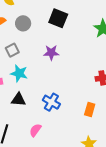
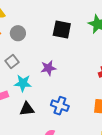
black square: (58, 18) -> (62, 29), moved
purple star: (51, 53) -> (48, 68), moved

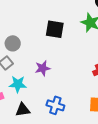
gray circle: (18, 33) -> (13, 43), moved

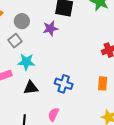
purple star: (43, 68) -> (50, 28), moved

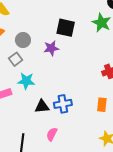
blue cross: (64, 84) -> (63, 104), turned -30
black triangle: (31, 88) -> (42, 106), moved

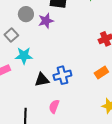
gray circle: (23, 40) -> (26, 14), moved
orange rectangle: (102, 105) -> (101, 73), turned 56

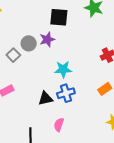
gray circle: (26, 14) -> (29, 43), moved
cyan star: (24, 56) -> (63, 69), moved

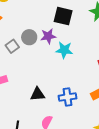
cyan star: (63, 69) -> (64, 50), moved
blue cross: (66, 93) -> (68, 97), moved

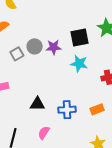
black square: (63, 16) -> (80, 38), moved, turned -30
cyan star: (64, 50) -> (79, 64), moved

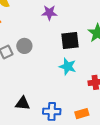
purple star: (54, 47) -> (49, 13), moved

